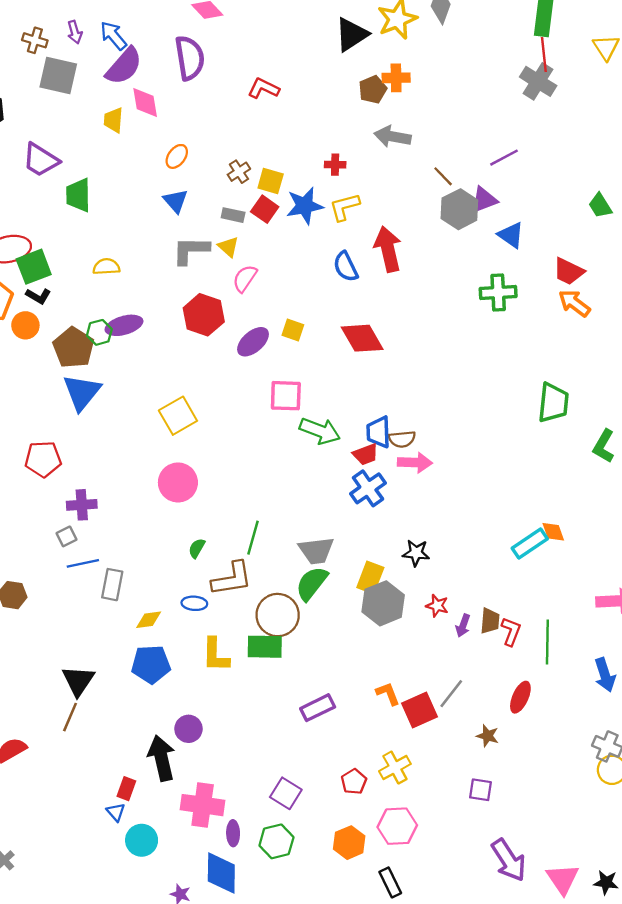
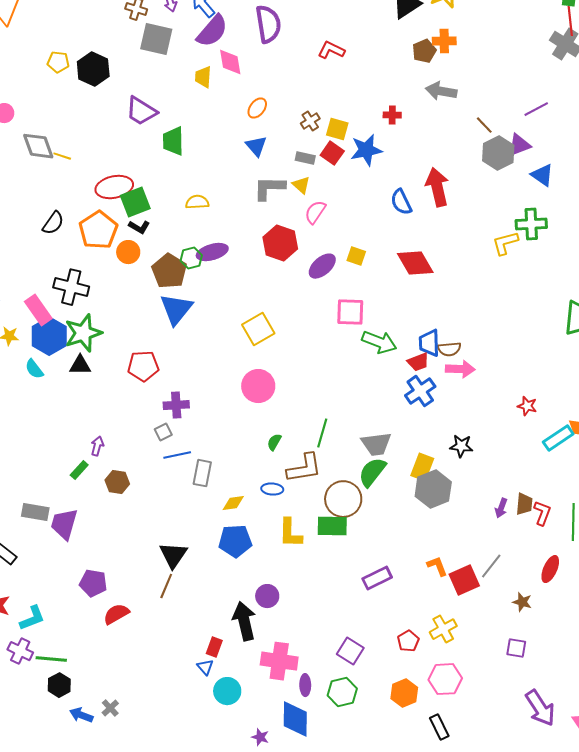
yellow L-shape: (344, 207) -> (505, 243), moved
red star: (437, 606) -> (527, 406), moved

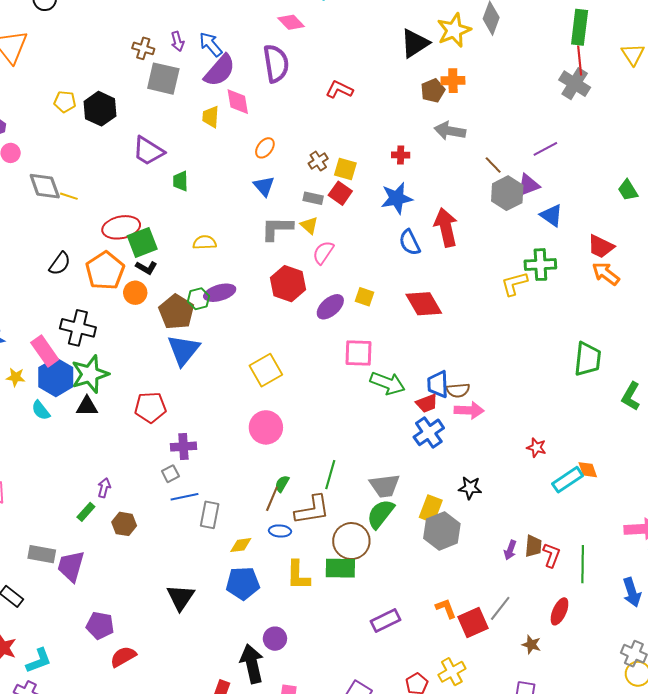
green trapezoid: (173, 141) -> (180, 181), size x0.7
blue star: (366, 150) -> (397, 198), moved
brown line: (166, 586) -> (272, 499), moved

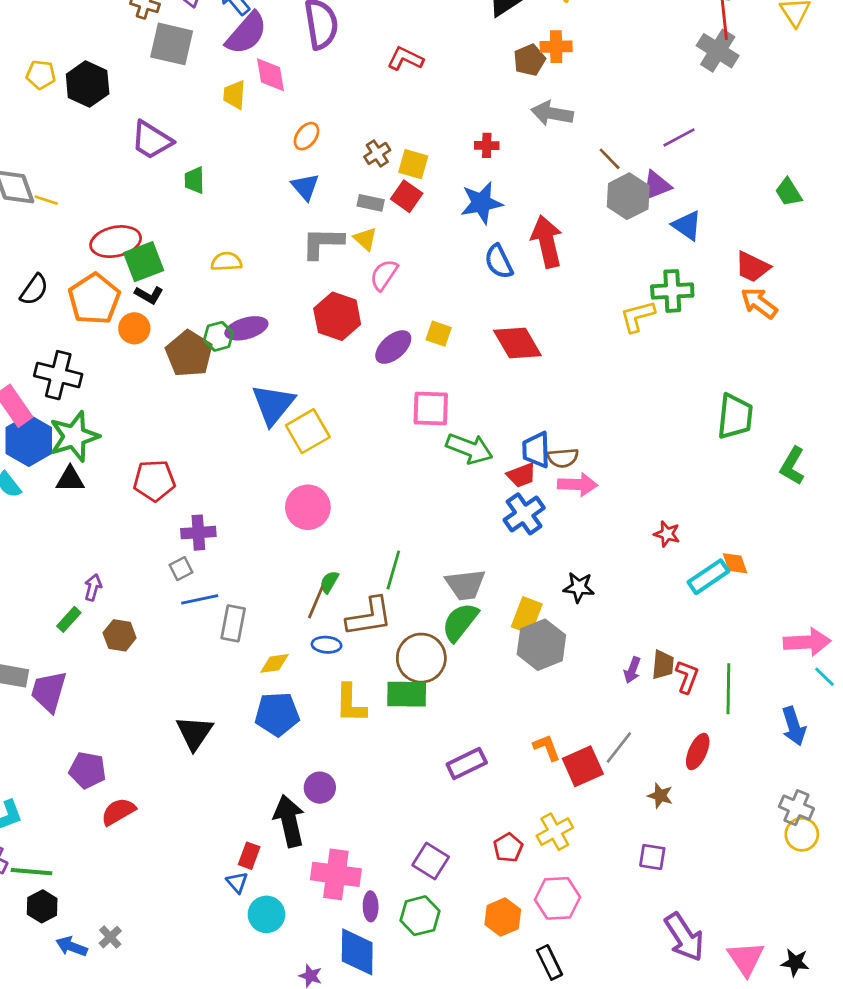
blue triangle: (183, 350) -> (273, 404), moved

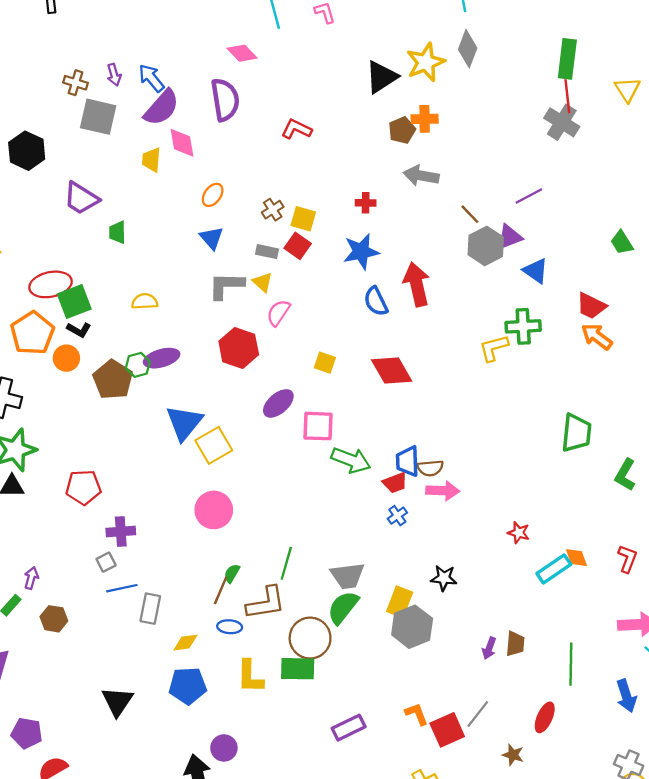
purple ellipse: (393, 347) -> (278, 403), moved
blue cross: (524, 514) -> (397, 516), size x0.6
red L-shape: (687, 677) -> (627, 559), moved

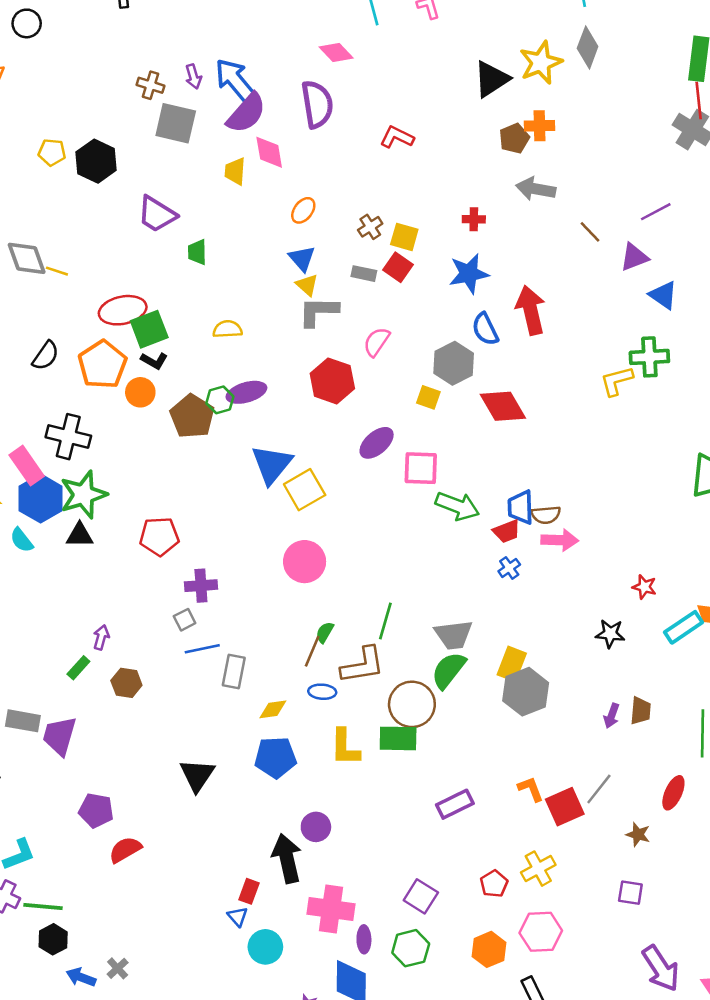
blue arrow: (151, 78) -> (235, 80), size x1.4
gray hexagon: (486, 246) -> (454, 363), moved
yellow triangle: (262, 282) -> (307, 285), moved
black star: (444, 578) -> (610, 634), moved

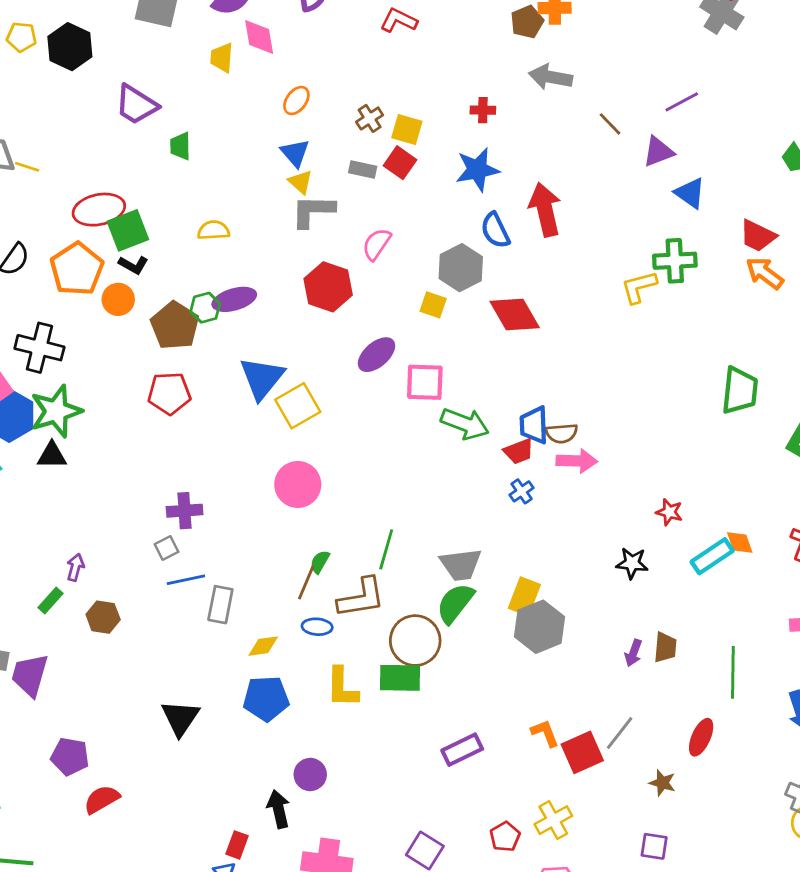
red pentagon: (159, 536) -> (169, 393), moved
black arrow: (287, 858) -> (278, 809), size x0.7

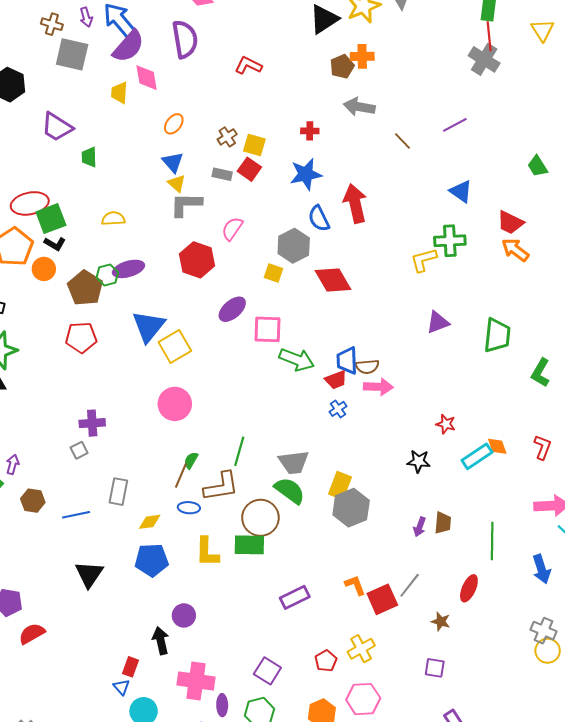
purple triangle: (658, 152) -> (438, 322), moved
blue line: (186, 580) -> (76, 515), moved
green semicircle: (455, 603) -> (290, 491), turned 88

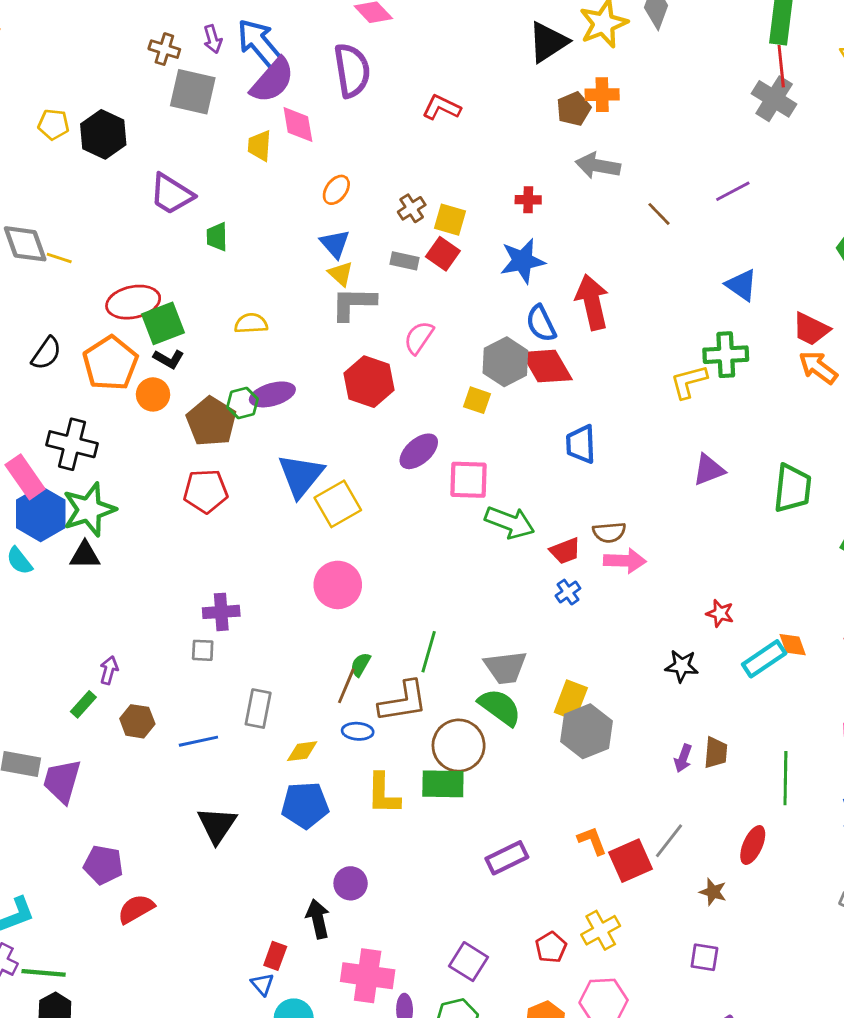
red diamond: (333, 280) -> (547, 366), moved
blue trapezoid: (347, 361) -> (581, 444), moved
gray square: (79, 450) -> (203, 650), turned 30

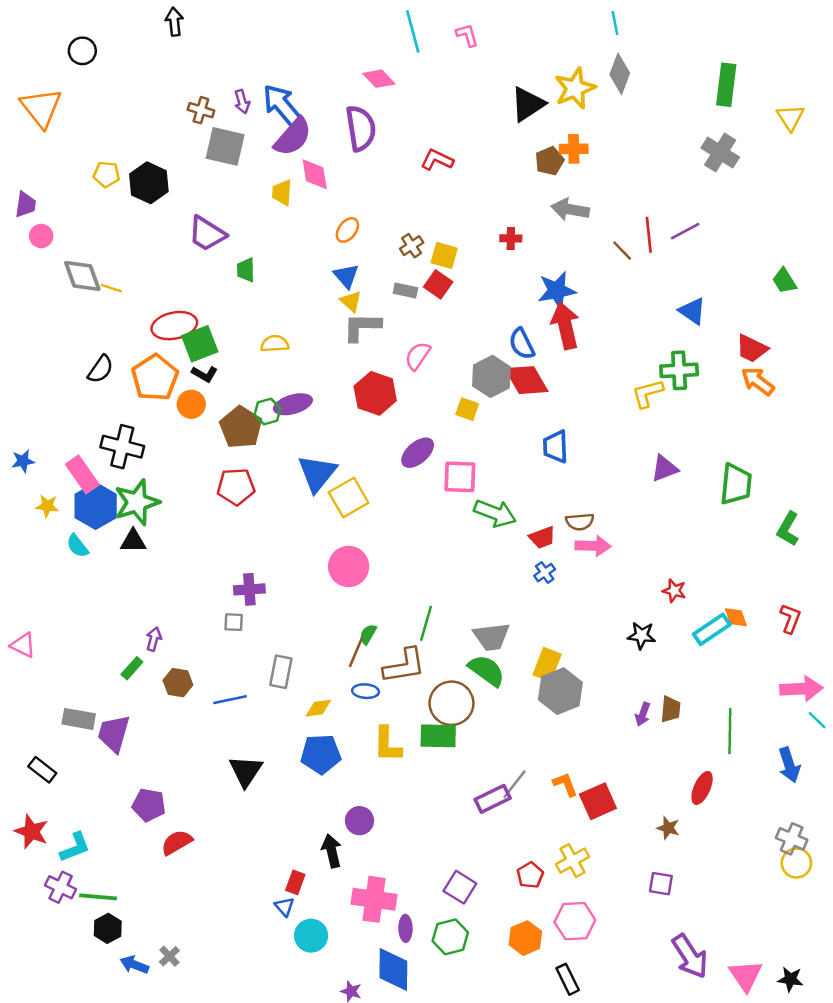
red line: (781, 66) -> (649, 235), moved
blue star: (523, 261) -> (557, 290), moved
gray line: (669, 841) -> (514, 784), moved

